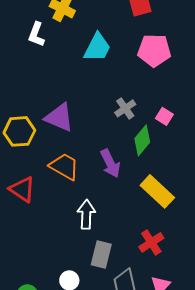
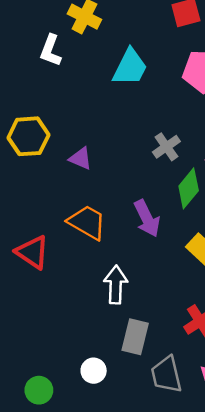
purple triangle: (59, 117) -> (81, 158), size x0.6
yellow hexagon: (19, 131) -> (28, 136), moved

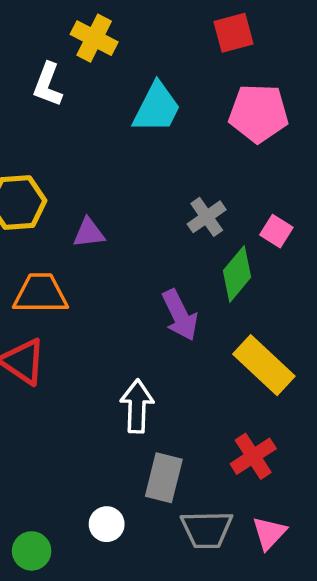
purple triangle: (81, 158) -> (89, 233), turned -30
orange trapezoid: (87, 222) -> (41, 294), moved, turned -30
gray trapezoid: (166, 375) -> (207, 530), turned -78

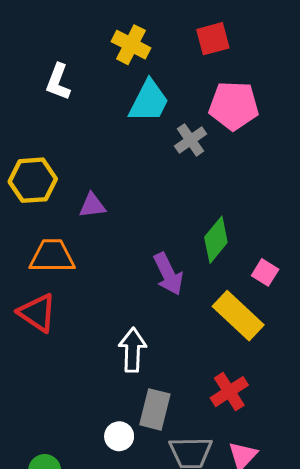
yellow cross: (94, 38) -> (131, 45), moved
gray cross: (207, 217) -> (191, 140), moved
pink square: (276, 231) -> (265, 272), moved
white circle: (107, 524) -> (119, 436), moved

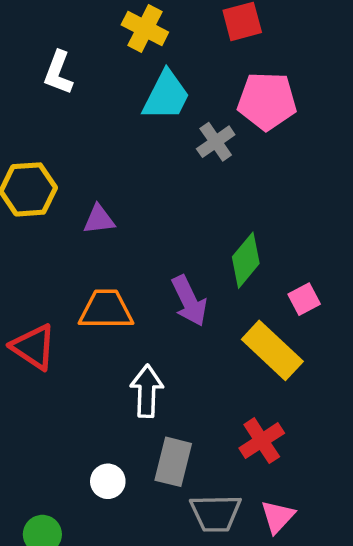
orange trapezoid: (52, 256) -> (106, 310), moved
pink square: (265, 272) -> (304, 299), turned 30
white circle: (119, 436) -> (108, 481), moved

